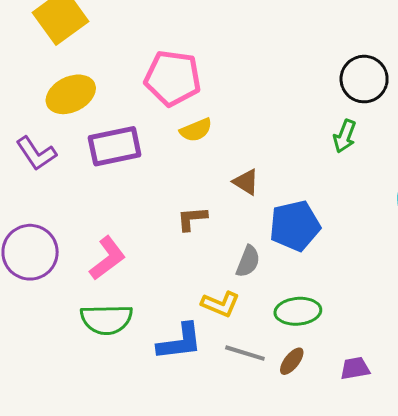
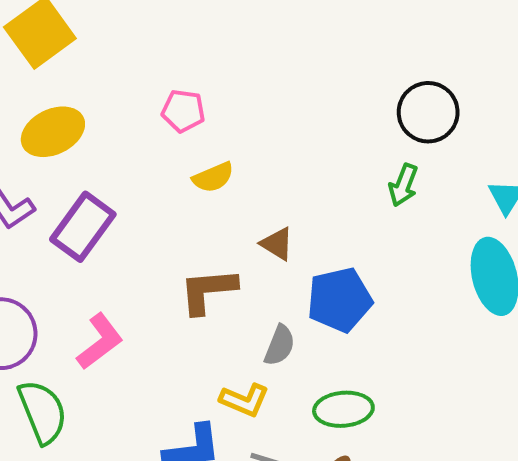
pink pentagon: (173, 78) -> (183, 111), size x0.6
purple rectangle: (115, 146) -> (83, 227), moved, turned -42
brown L-shape: (192, 219) -> (208, 291), size x1.5
green semicircle: (106, 319) -> (43, 412), moved, turned -111

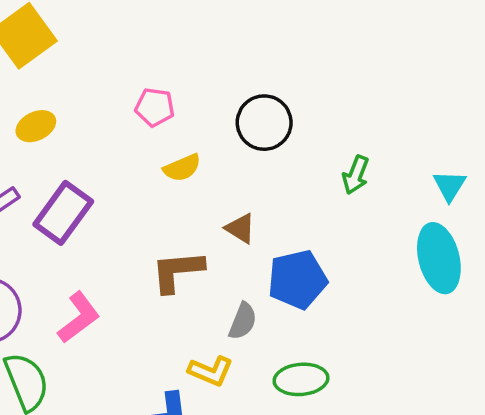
black circle: (428, 112) -> (264, 123), moved
yellow ellipse: (53, 132) -> (36, 126), size x0.7

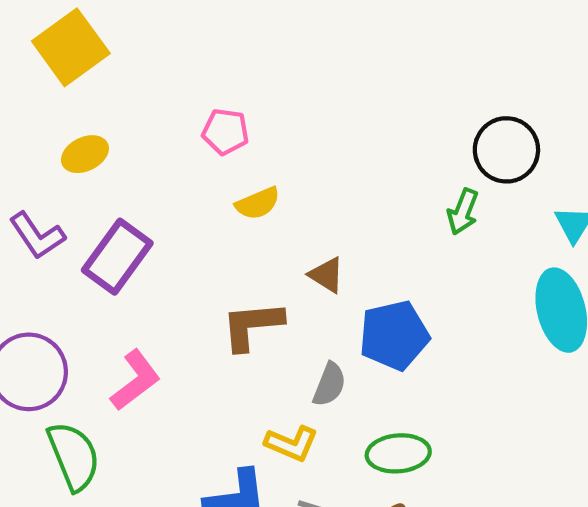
black circle: (264, 123) -> (506, 150), moved

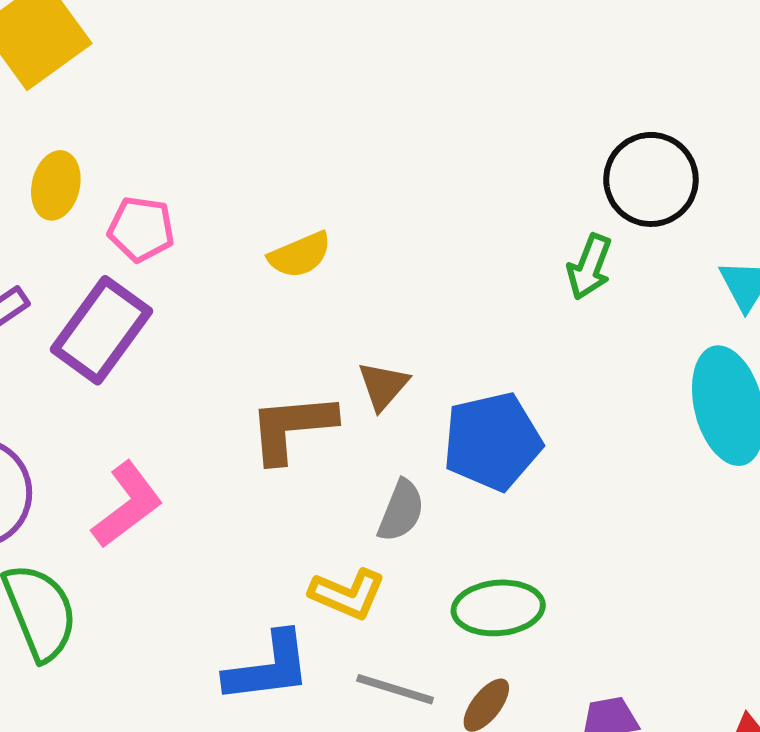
pink pentagon: (225, 132) -> (141, 229), moved
yellow ellipse: (85, 154) -> (56, 185), turned -51
brown triangle: (327, 275) -> (383, 386), moved, turned 39

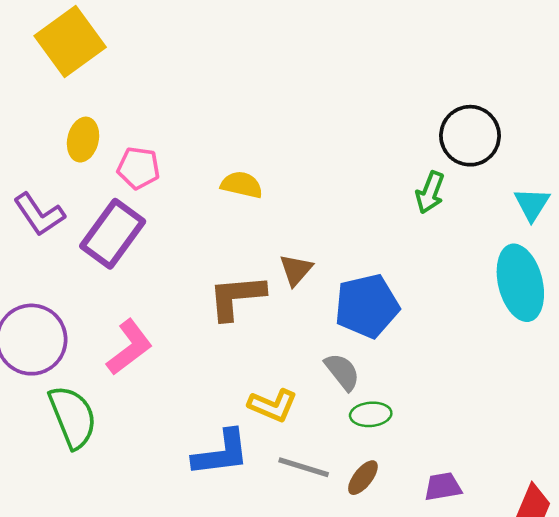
yellow semicircle: (300, 255) -> (242, 185), turned -144
gray semicircle: (401, 511) -> (342, 372), moved, turned -60
green ellipse: (498, 608) -> (371, 414), size x0.7

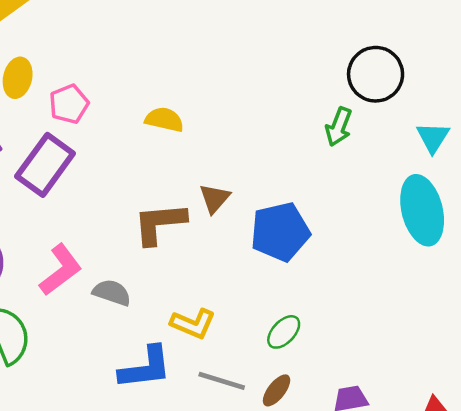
pink pentagon: (138, 168) -> (69, 104), turned -30
gray semicircle: (342, 372) -> (112, 293), moved, turned -33
green ellipse: (371, 414) -> (284, 332), turned -42

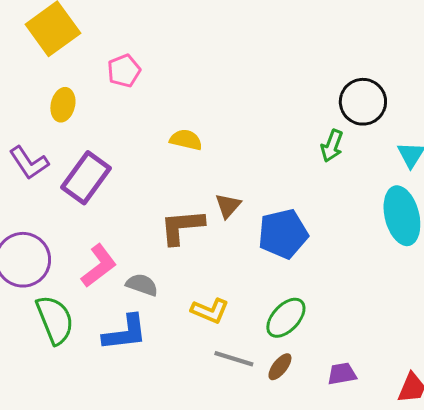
pink pentagon: (69, 104) -> (124, 71), moved
green ellipse: (284, 332) -> (286, 318), size x1.4
blue L-shape: (145, 368) -> (125, 333), moved

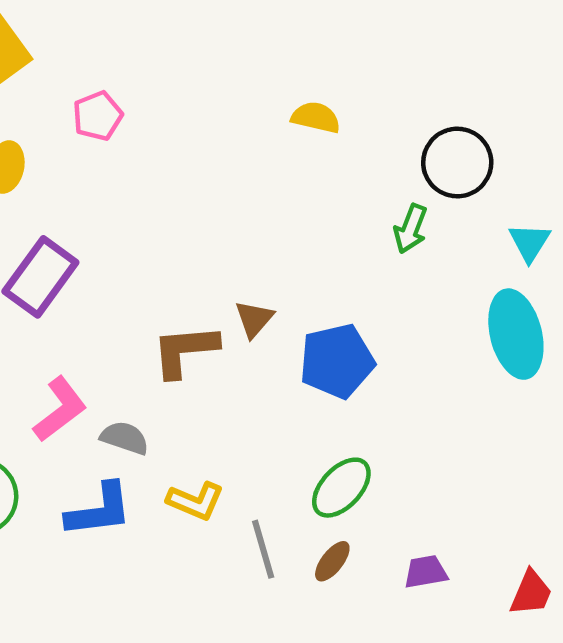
yellow semicircle: (186, 140) -> (316, 117), moved
yellow L-shape: (210, 311) -> (195, 501), moved
gray line: (234, 359) -> (263, 549), turned 57

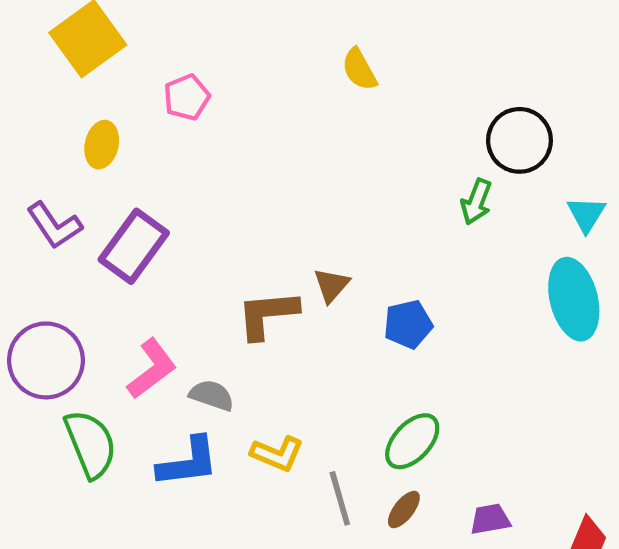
yellow semicircle: (316, 117) -> (359, 69), moved, turned -132
blue pentagon: (337, 361) -> (408, 324), size x0.7

